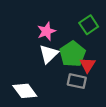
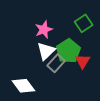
gray rectangle: (77, 81) -> (56, 63), moved, turned -60

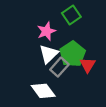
green square: (84, 23) -> (71, 15), moved
white diamond: (23, 86) -> (43, 91), moved

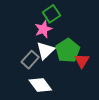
green square: (71, 15) -> (51, 14), moved
gray rectangle: (59, 67) -> (30, 60), moved

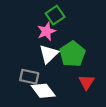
gray rectangle: (30, 60) -> (29, 77), moved, turned 60
red triangle: (82, 61) -> (86, 82), moved

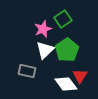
green square: (55, 15) -> (63, 19), moved
white diamond: (43, 91) -> (66, 84), moved

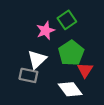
white triangle: (45, 50) -> (37, 59), moved
red triangle: (80, 76) -> (85, 70), moved

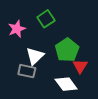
green square: (67, 20) -> (46, 19), moved
pink star: (46, 31) -> (17, 29), moved

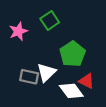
white triangle: (35, 56) -> (46, 72), moved
red triangle: (80, 66) -> (86, 81), moved, turned -35

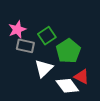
green square: (50, 20) -> (47, 36), moved
gray rectangle: (29, 77) -> (25, 46), moved

